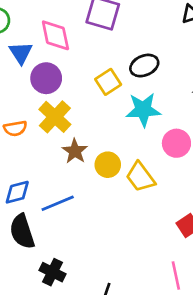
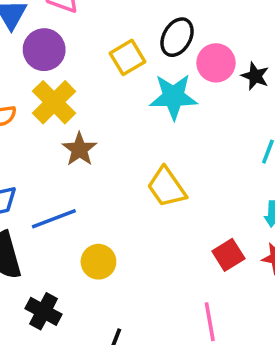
black ellipse: (144, 66) -> (177, 37), turned -40
pink circle: (176, 143) -> (216, 63), moved
yellow circle: (108, 165) -> (98, 262), moved

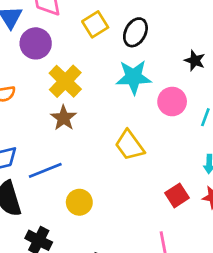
yellow square: (128, 57) -> (95, 24), moved
pink circle: (216, 63) -> (172, 102), moved
yellow cross: (54, 102) -> (65, 81), moved

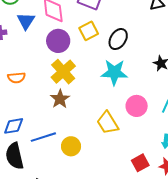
purple circle: (36, 43) -> (58, 41), moved
pink circle: (172, 102) -> (137, 106), moved
yellow circle: (79, 202) -> (71, 146), moved

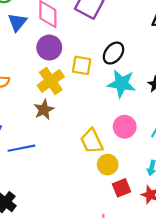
yellow square: (89, 31) -> (82, 65), moved, turned 30
cyan star: (114, 72) -> (122, 84), moved
yellow circle: (71, 146) -> (108, 165), moved

